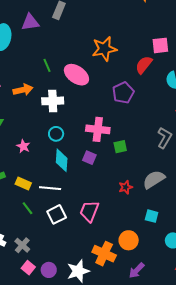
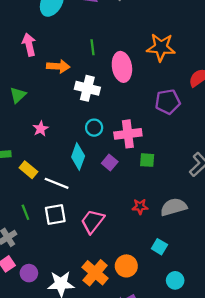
pink ellipse: (76, 75) -> (122, 67), turned 30
pink cross: (98, 129) -> (128, 134), turned -30
cyan circle: (56, 134) -> (94, 128), moved
green line: (27, 208) -> (25, 212), moved

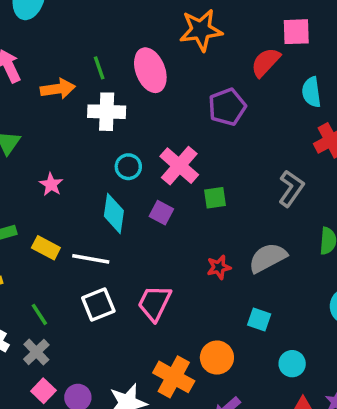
green line: (92, 47) -> (99, 68), moved
pink cross: (128, 134) -> (179, 166), turned -30
green line: (25, 212) -> (39, 314), moved

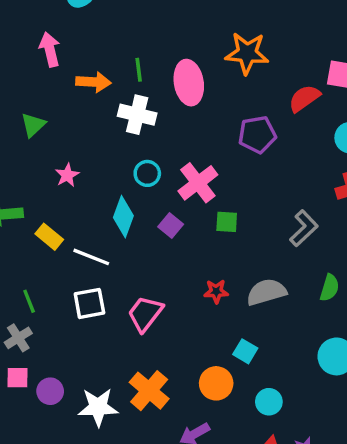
orange circle: (217, 358) -> (216, 383), moved
pink square: (43, 391) -> (17, 378), turned 35

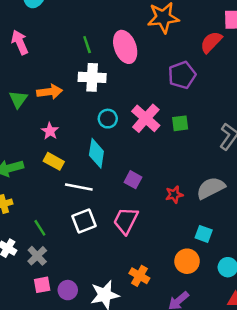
orange arrow: (93, 82) -> (50, 92), moved
green square: (227, 222) -> (180, 123), moved
purple square: (171, 226) -> (133, 180), moved
yellow rectangle: (49, 237) -> (54, 161), moved
orange cross: (149, 391) -> (139, 276), size x0.7

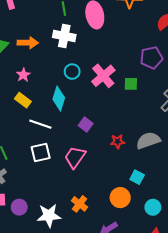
purple pentagon: (182, 75) -> (151, 58), moved

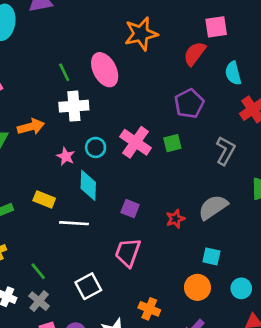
pink star: (23, 75) -> (66, 156), moved
white square: (41, 152) -> (88, 286), moved

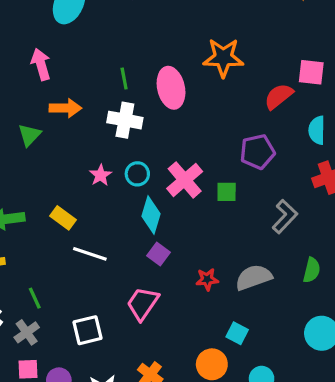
orange arrow: (31, 127) -> (65, 108), moved
cyan diamond: (88, 185) -> (151, 215), moved

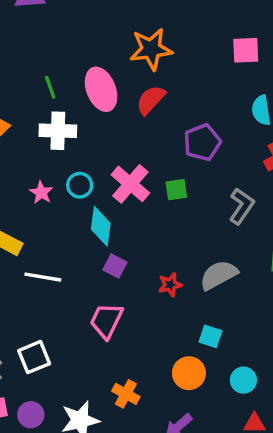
red semicircle: (279, 96) -> (151, 100), moved
white square: (87, 330) -> (34, 357), moved

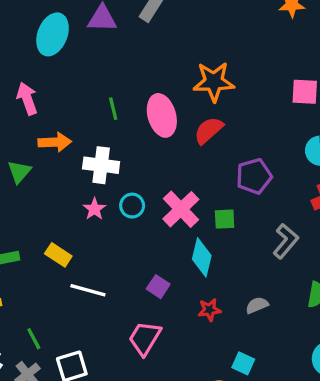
white cross: (58, 131) -> (101, 165), moved
cyan diamond: (101, 226) -> (202, 257), moved
gray semicircle: (219, 275) -> (257, 305), size x0.6

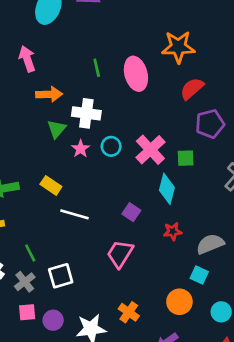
red semicircle: (209, 130) -> (192, 89), moved
green triangle: (19, 172) -> (57, 129), moved
gray semicircle: (257, 305) -> (210, 244), moved, size x1.5

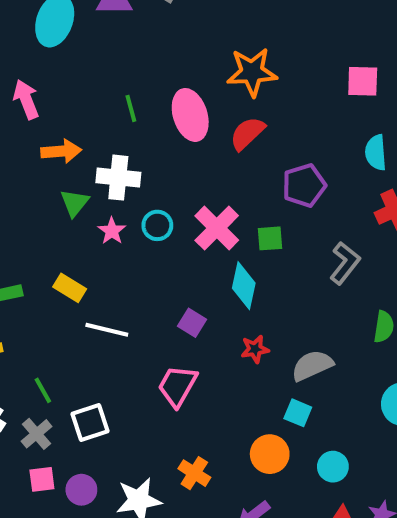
red semicircle: (192, 89) -> (247, 133), moved

